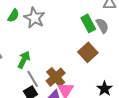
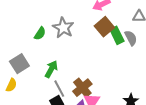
green semicircle: (13, 16) -> (40, 34), moved
brown square: (88, 52) -> (104, 27), moved

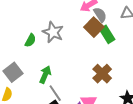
gray semicircle: (131, 38) -> (100, 15), moved
brown cross: (82, 88) -> (102, 74), moved

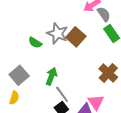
brown square: (94, 27) -> (76, 37), moved
green semicircle: (30, 40) -> (35, 43), turned 96

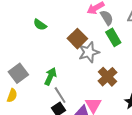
gray star: (57, 34) -> (89, 52), moved, turned 30
green semicircle: (35, 43) -> (40, 25), moved

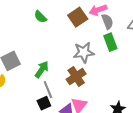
brown square: (77, 39) -> (78, 17), moved
brown cross: (108, 77) -> (76, 77), moved

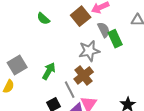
gray semicircle: (107, 21) -> (104, 30), moved
gray line: (48, 90) -> (70, 90), moved

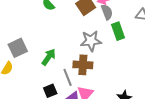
gray semicircle: (104, 30) -> (107, 12), moved
brown cross: (84, 75) -> (83, 65), turned 36

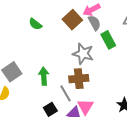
gray star: (91, 41) -> (83, 54), turned 30
green arrow: (49, 57) -> (44, 76), turned -30

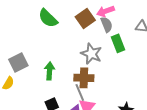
green semicircle: (35, 24) -> (48, 18), size x1.5
gray line: (66, 93) -> (80, 92), moved

